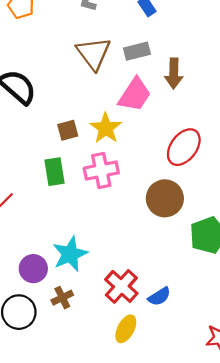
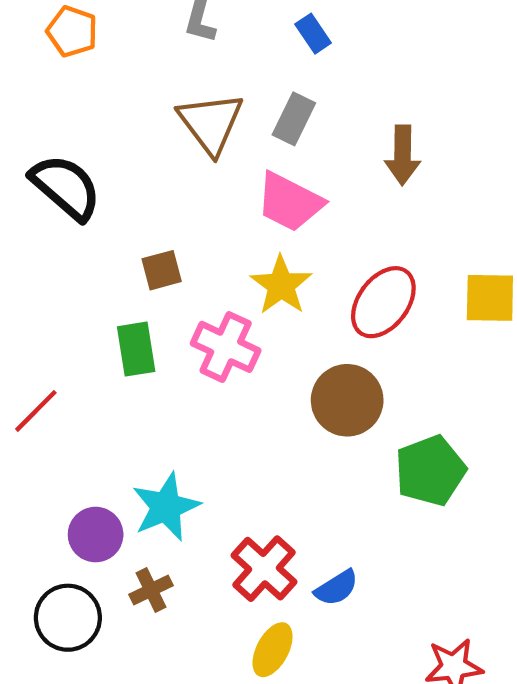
gray rectangle: (137, 51) -> (294, 119), turned -50
brown arrow: (174, 73) -> (403, 155), moved
pink trapezoid: (135, 95) -> (290, 202), turned 84
yellow star: (106, 128) -> (281, 285), moved
pink cross: (101, 170) -> (226, 347), turned 36

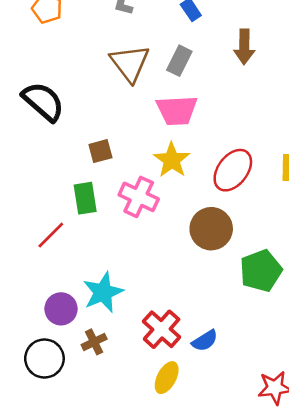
brown arrow: (403, 155) -> (244, 47), moved
pink trapezoid: (290, 202) -> (177, 110), turned -30
red line: (36, 411) -> (51, 235), moved

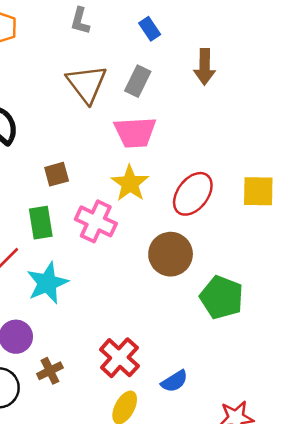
green pentagon: (261, 271) -> (222, 297), turned -30
cyan star: (103, 292) -> (47, 283), moved
blue semicircle: (205, 341) -> (174, 381), moved

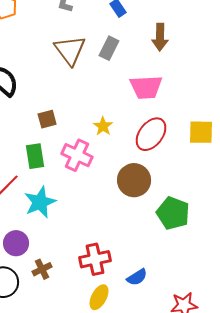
pink trapezoid: (135, 132) -> (146, 87), moved
yellow star: (130, 183) -> (103, 126), size x0.7
red cross: (119, 358) -> (95, 259), turned 36

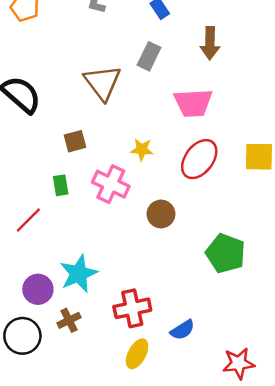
brown triangle: (70, 50) -> (102, 83), moved
yellow star: (103, 126) -> (142, 149), turned -30
green rectangle: (35, 156) -> (61, 185), size x0.7
brown circle: (134, 180) -> (161, 214), moved, size x0.7
cyan star: (40, 202) -> (79, 274), moved

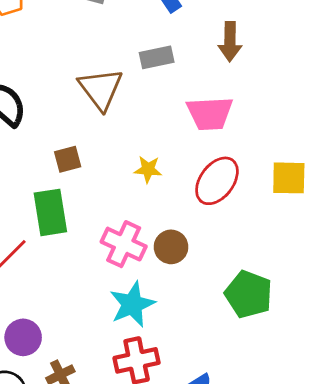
gray rectangle: (149, 56) -> (157, 57), turned 52
pink cross: (111, 184) -> (124, 244), moved
green rectangle: (61, 185) -> (50, 212), size x1.8
cyan star: (79, 274) -> (132, 304), moved

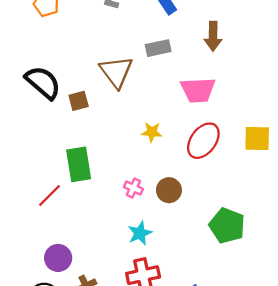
brown square: (68, 159) -> (79, 101), moved
pink cross: (124, 244) -> (133, 188), size x0.6
cyan star: (132, 304) -> (140, 233), size x0.7

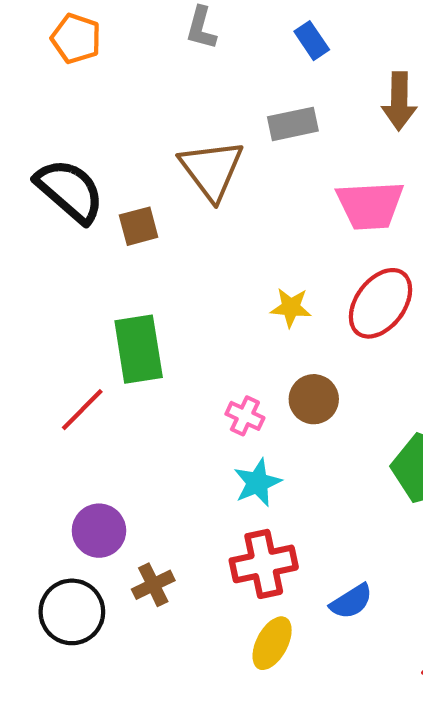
yellow star: (152, 132) -> (291, 307), moved
pink cross: (133, 188) -> (245, 416), moved

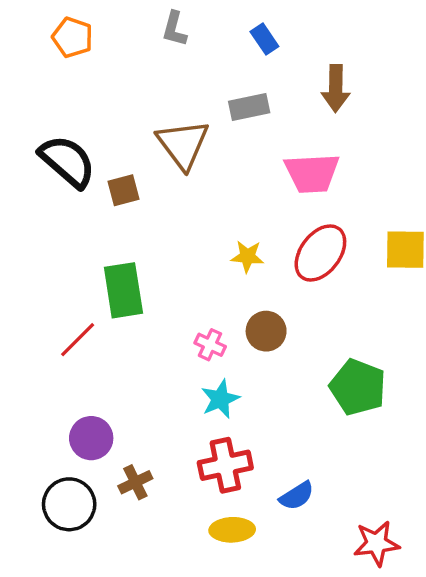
yellow ellipse: (272, 643) -> (232, 530), turned 60

